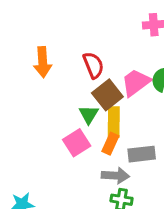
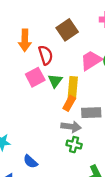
red semicircle: (93, 65) -> (46, 55), moved
brown square: (107, 95) -> (67, 30), moved
pink square: (77, 143) -> (35, 77), moved

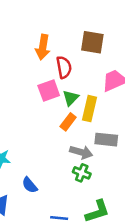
brown square: (67, 30) -> (92, 42), turned 35
orange rectangle: (69, 103) -> (68, 122), moved

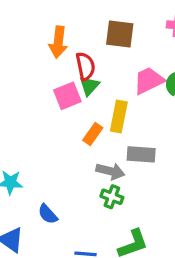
green triangle: (71, 98) -> (89, 86), moved

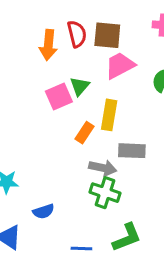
red semicircle: (85, 66) -> (77, 34), moved
pink trapezoid: (149, 81) -> (120, 65), moved
green cross: (112, 197) -> (105, 193), size x1.4
blue semicircle: (48, 214) -> (44, 211), turned -65

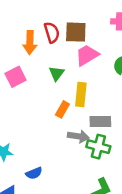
pink square: (59, 97) -> (16, 77), moved
green cross: (105, 193) -> (98, 147), moved

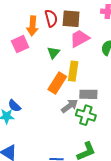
pink square: (16, 77) -> (20, 44), moved
orange rectangle: (62, 109) -> (57, 83), size x1.5
gray arrow: (78, 136) -> (70, 106), turned -48
blue semicircle: (34, 173) -> (14, 106), moved, turned 64

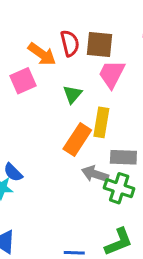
orange arrow: (32, 26) -> (42, 54), turned -60
pink trapezoid: (80, 39) -> (112, 74), turned -35
gray arrow: (70, 106) -> (95, 174), turned -126

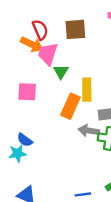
red semicircle: (70, 43) -> (40, 30), moved
pink trapezoid: (112, 74) -> (48, 54), moved
pink square: (23, 81) -> (27, 92), moved, turned 36

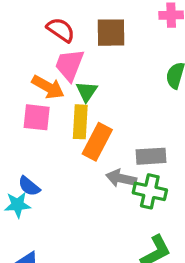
red semicircle: (40, 30) -> (61, 30), turned -36
orange arrow: (32, 44) -> (48, 87), moved
yellow rectangle: (87, 90) -> (80, 122), moved

